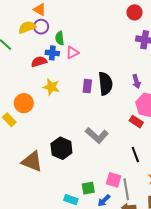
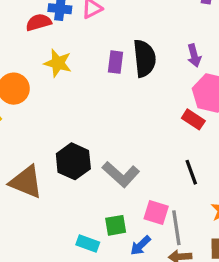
gray L-shape: (97, 135) -> (121, 174), moved

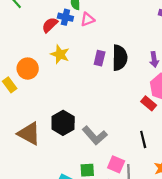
red semicircle: (39, 22) -> (50, 25), turned -35

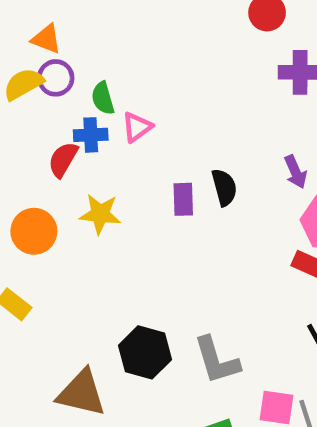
black semicircle: (120, 58) -> (224, 187), size x0.7
orange circle: (28, 69) -> (34, 231), moved
gray L-shape: (95, 136) -> (217, 360), turned 40

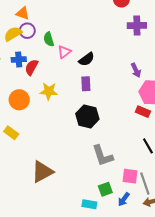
blue cross: (91, 135) -> (19, 60), moved
black semicircle: (224, 187) -> (87, 59), moved, turned 70
black hexagon: (145, 352) -> (87, 116), moved
brown triangle: (81, 393) -> (42, 172), turned -40

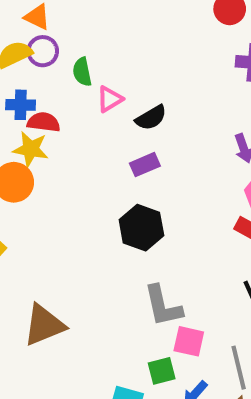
red semicircle: (31, 67) -> (44, 122), turned 63
purple rectangle: (86, 84) -> (145, 165), turned 64
yellow star: (49, 91) -> (31, 149), moved
pink square: (130, 176) -> (189, 341), moved

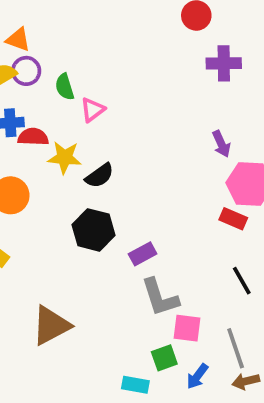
black semicircle: (151, 118) -> (100, 176), moved
yellow star: (31, 149) -> (65, 157), moved
purple rectangle: (145, 165) -> (143, 254), moved
black hexagon: (141, 228) -> (93, 230), moved

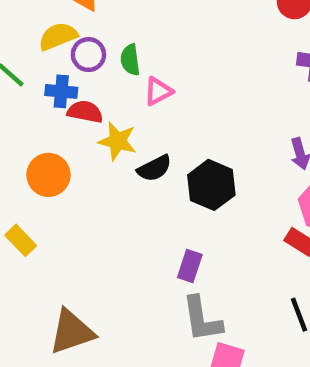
purple circle: (26, 71) -> (88, 55), moved
black hexagon: (93, 230) -> (211, 185), moved
purple rectangle: (143, 254) -> (190, 266), turned -52

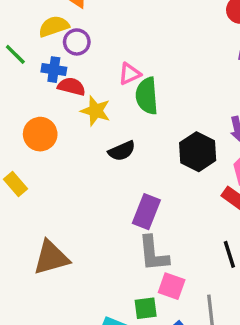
green semicircle: (130, 60) -> (147, 96), moved, size x1.5
black semicircle: (154, 168) -> (122, 151), moved
black hexagon: (211, 185) -> (198, 152), moved
purple rectangle: (190, 266) -> (146, 212), size x1.4

